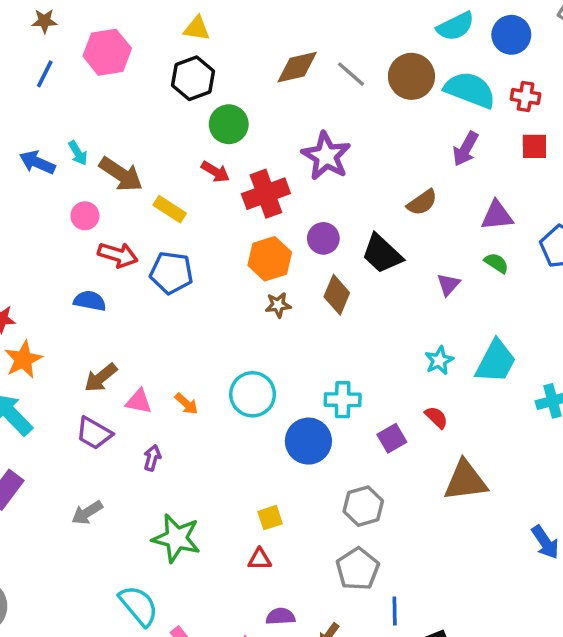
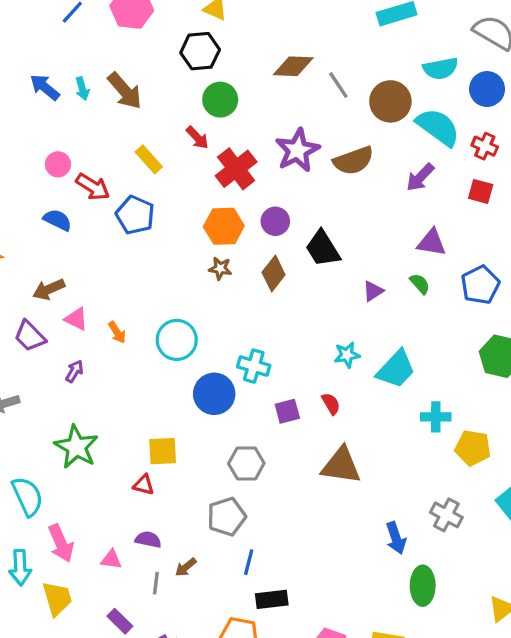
brown arrow: (121, 174) -> (125, 91), moved
red cross: (266, 194) -> (236, 169), turned -33
brown semicircle: (422, 202) -> (353, 161), moved, size x1.4
pink circle: (85, 216) -> (58, 164), moved
yellow square: (270, 518) -> (163, 451), size x1.4

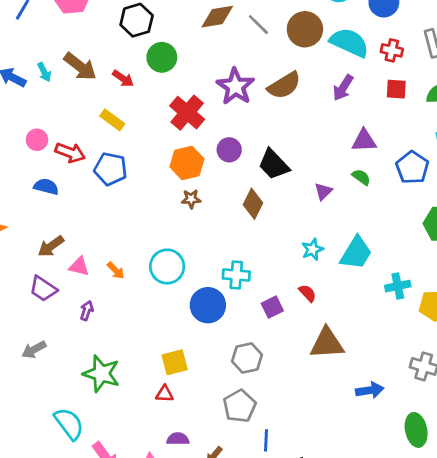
red arrow: (197, 138) -> (123, 79), moved
brown diamond: (274, 273) -> (253, 204), moved
blue arrow: (396, 538) -> (370, 390), moved, turned -68

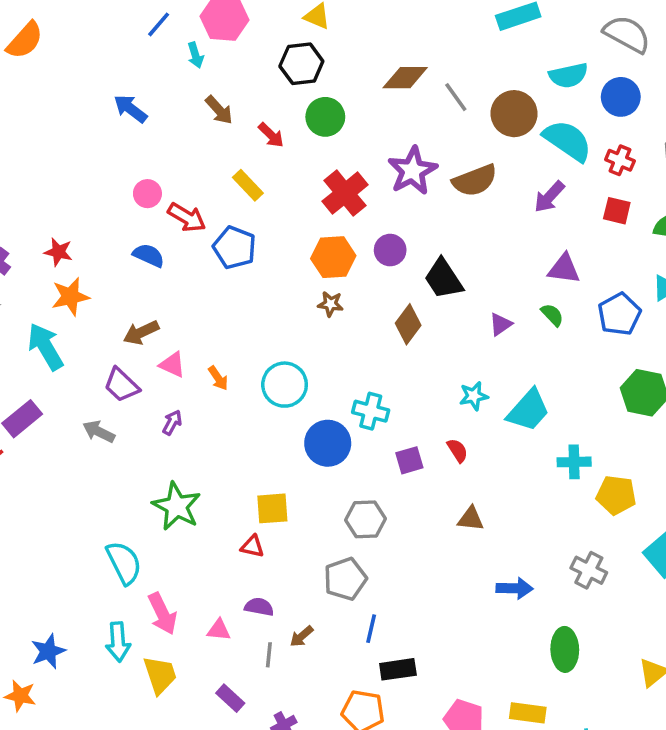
brown arrow: (80, 67) -> (219, 110), size x0.7
cyan arrow: (44, 72) -> (195, 55), moved
brown triangle: (327, 343) -> (471, 519), size x0.6
gray arrow: (34, 350) -> (99, 432), moved, turned 45

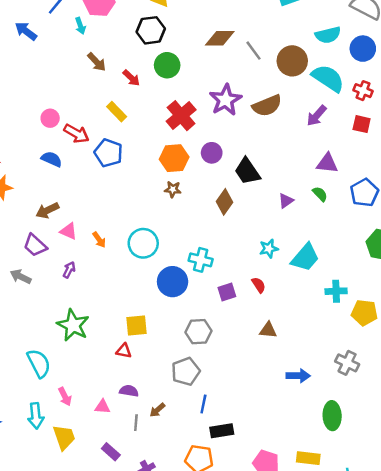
blue arrow: (130, 109) -> (26, 31), moved
pink arrow: (162, 614) -> (65, 397), size x0.7

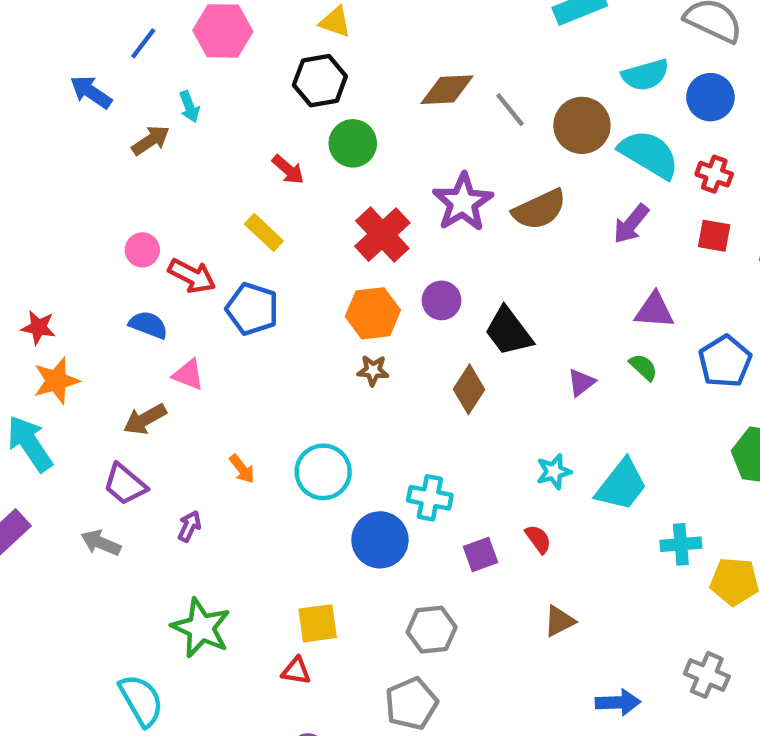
cyan arrow: (80, 26) -> (189, 107), moved
brown arrow: (97, 62) -> (151, 140), moved, turned -78
pink triangle: (69, 231) -> (188, 375), moved
brown triangle: (268, 330) -> (559, 621), turned -30

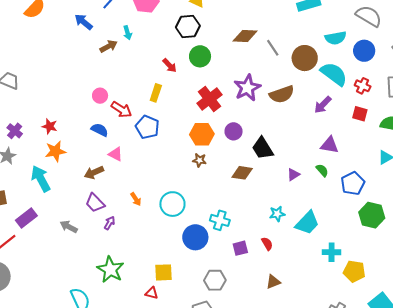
yellow rectangle: (264, 232) -> (156, 93), turned 60
blue pentagon: (725, 361) -> (353, 183), moved
brown diamond: (469, 389) -> (242, 173), turned 60
purple trapezoid: (125, 484) -> (95, 203), moved

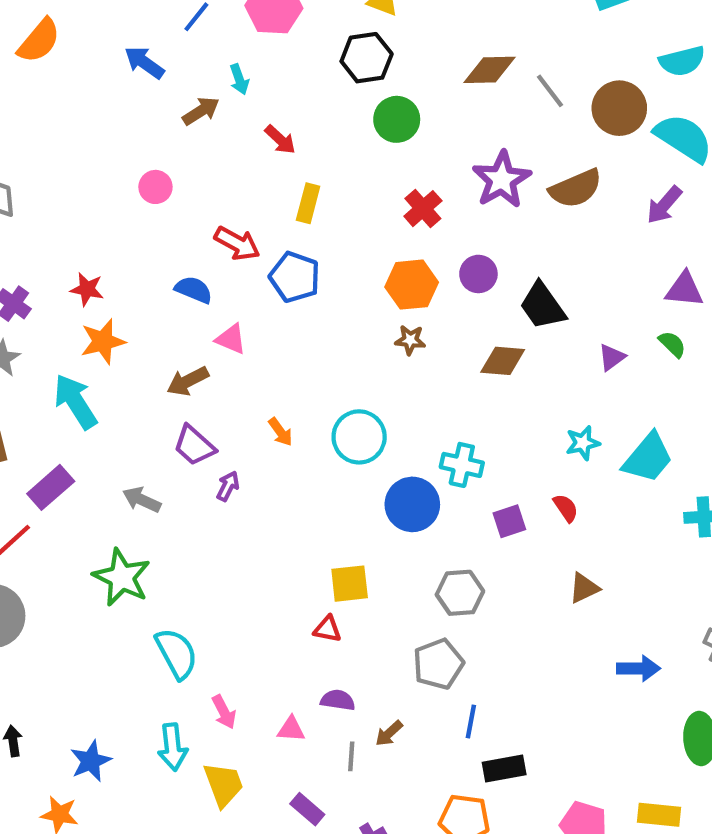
red arrow: (170, 65) -> (280, 140), moved
pink circle: (100, 96) -> (155, 187), moved
red cross: (210, 99) -> (423, 209), size x0.7
green star: (110, 269) -> (122, 577), moved

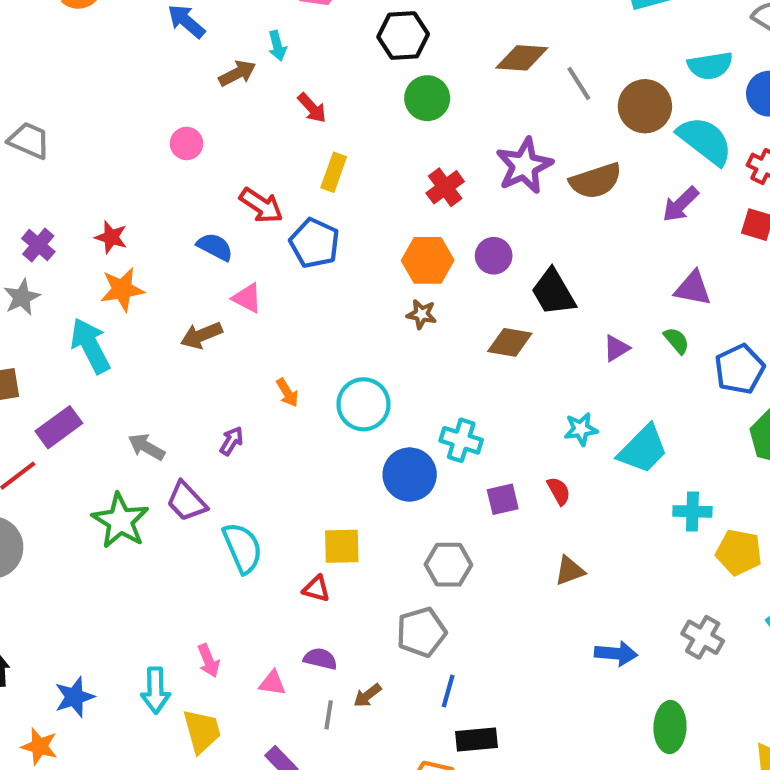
purple trapezoid: (194, 445) -> (186, 501), moved
cyan semicircle: (177, 653) -> (243, 548), moved

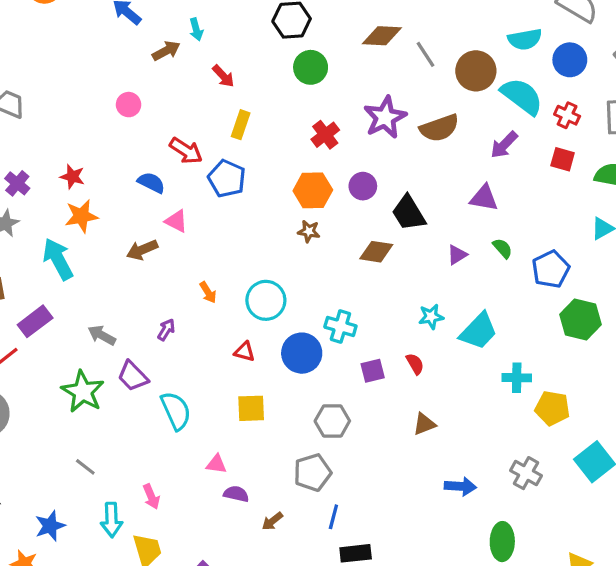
purple triangle: (693, 288) -> (484, 198), moved
red triangle: (316, 589) -> (245, 352), moved
pink triangle: (272, 683) -> (216, 464), moved
gray line: (329, 715) -> (85, 467), moved, turned -60

